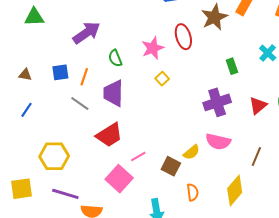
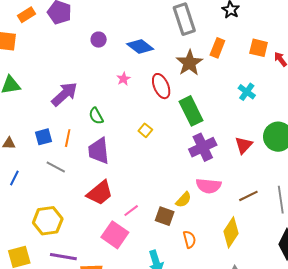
pink star: (153, 48) -> (123, 79), moved, size x0.6
green rectangle: (232, 66) -> (191, 111), moved, size x1.8
gray line: (80, 103) -> (56, 167), moved
brown line: (256, 156) -> (248, 196), turned 48

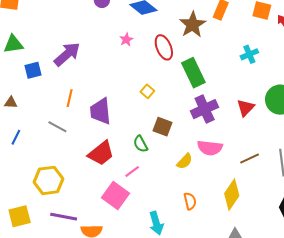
cyan cross: (247, 92) -> (249, 54), turned 30
green semicircle: (96, 116) -> (141, 144), moved
blue square: (44, 137) -> (33, 70), moved
brown square: (165, 216) -> (163, 127), moved

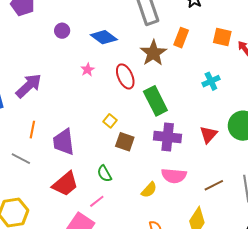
purple cross: (205, 109) -> (168, 137), turned 32
brown square: (163, 127) -> (125, 142), moved

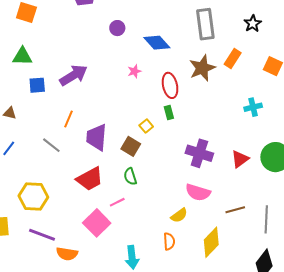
green rectangle: (155, 101) -> (169, 113), moved, size x0.5
brown square: (125, 142) -> (131, 146), moved
yellow semicircle: (149, 190) -> (179, 215), moved

